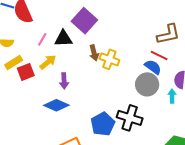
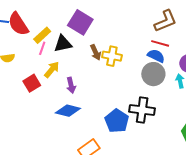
yellow rectangle: (14, 63) -> (42, 35), moved

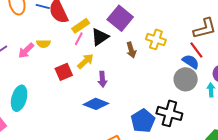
red line: (160, 43) -> (196, 50), turned 30
black triangle: (63, 44) -> (100, 37), turned -30
yellow cross: (112, 56) -> (156, 39), moved

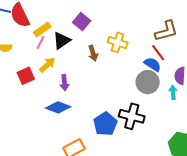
purple square: (120, 18) -> (82, 22), size x0.7

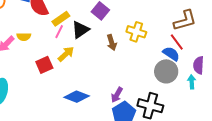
purple arrow: (64, 83) -> (117, 95), moved, turned 35

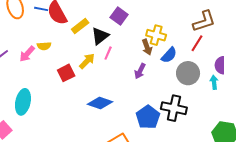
pink line: (59, 32) -> (108, 53), moved
brown arrow: (112, 42) -> (147, 47), moved
red line: (177, 42) -> (197, 43), turned 72
blue semicircle: (171, 54) -> (169, 55), moved, turned 102
purple arrow: (117, 95) -> (140, 71), moved

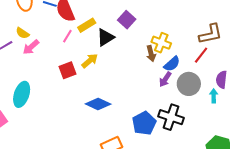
yellow semicircle: (44, 46) -> (22, 33), moved, turned 32
pink line: (108, 53) -> (67, 36), moved
purple arrow: (140, 71) -> (165, 79), moved

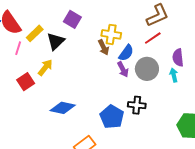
red line: (201, 55) -> (153, 38), turned 30
purple arrow: (165, 79) -> (123, 69), turned -49
black cross: (171, 117) -> (137, 105), size x0.7

